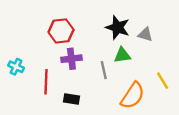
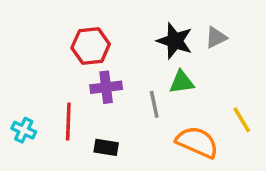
gray triangle: (145, 34) -> (216, 37), moved, turned -42
cyan cross: (16, 67) -> (24, 130), moved
orange semicircle: (133, 96) -> (197, 142), turned -100

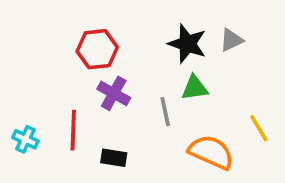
purple cross: (106, 87) -> (114, 93), turned 36

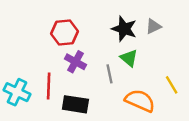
green triangle: (195, 88) -> (129, 58), turned 48
cyan cross: (25, 139) -> (17, 92), size x1.5
black rectangle: (114, 158) -> (75, 104), size x1.5

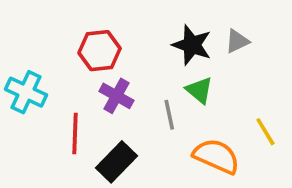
cyan cross: (17, 92) -> (26, 92), moved
black rectangle: (75, 104) -> (116, 162), turned -55

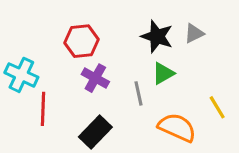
green triangle: (199, 90) -> (163, 73), turned 50
red line: (75, 134) -> (43, 109), moved

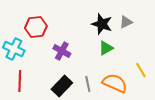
red hexagon: (81, 41) -> (36, 27), moved
gray line: (139, 93) -> (88, 84), moved
red line: (43, 109) -> (20, 81), moved

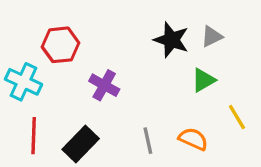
green triangle: (106, 48) -> (203, 80), moved
orange semicircle: (115, 83) -> (193, 139), size x0.7
black rectangle: (62, 86) -> (81, 144), moved

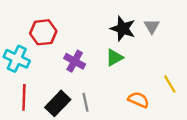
gray triangle: (212, 36) -> (152, 26), turned -35
green triangle: (203, 80) -> (114, 58), moved
gray line: (148, 141) -> (85, 102), moved

